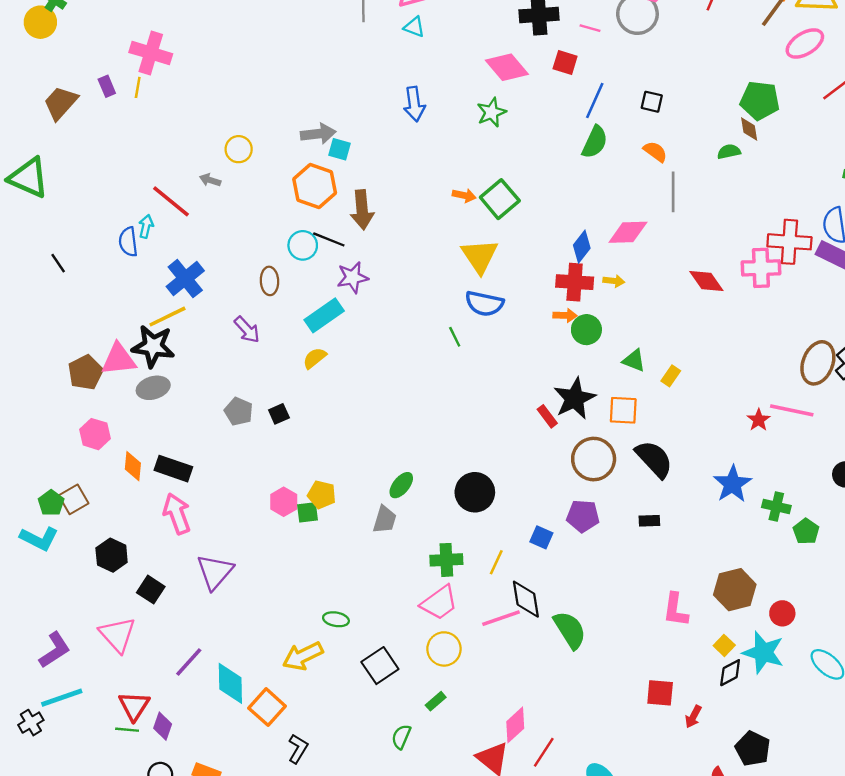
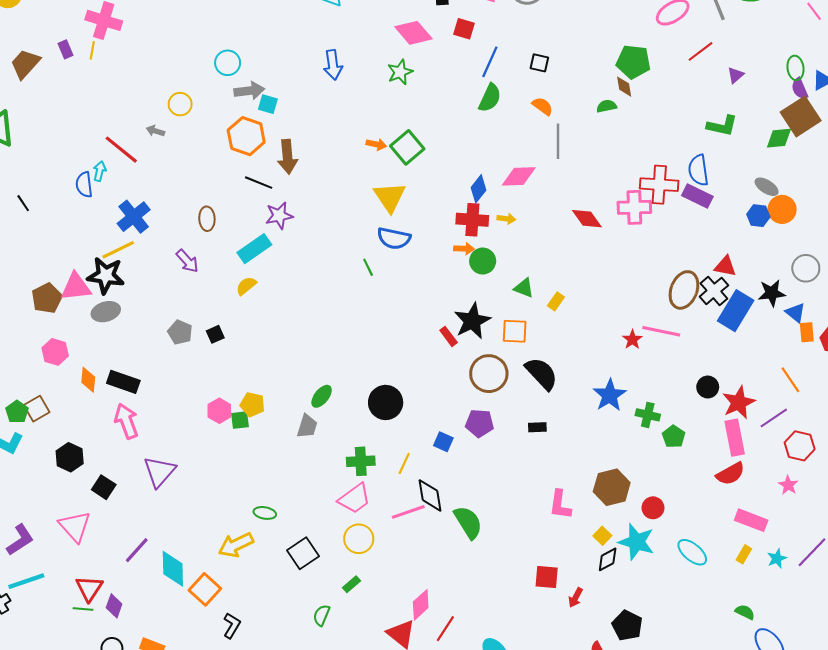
cyan circle: (303, 245) -> (228, 63), moved

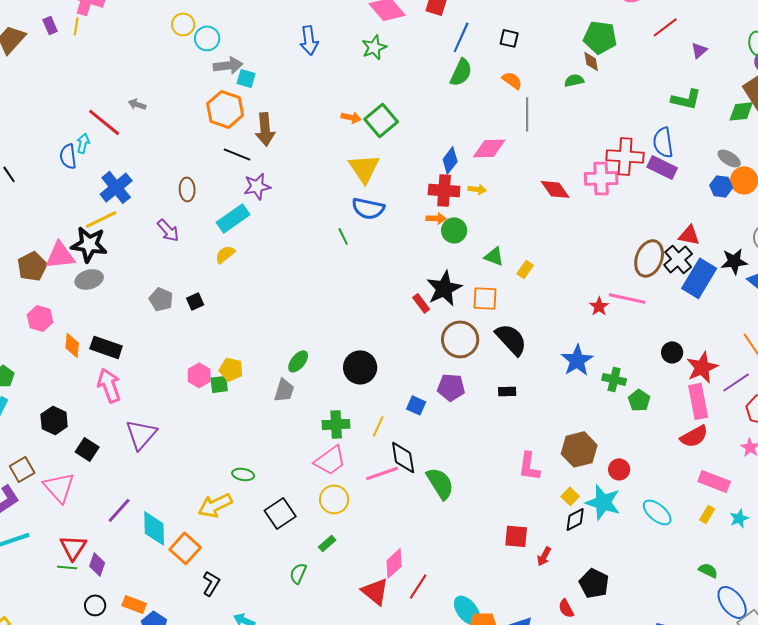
yellow circle: (180, 104) -> (183, 24), moved
brown square: (37, 409) -> (22, 469), moved

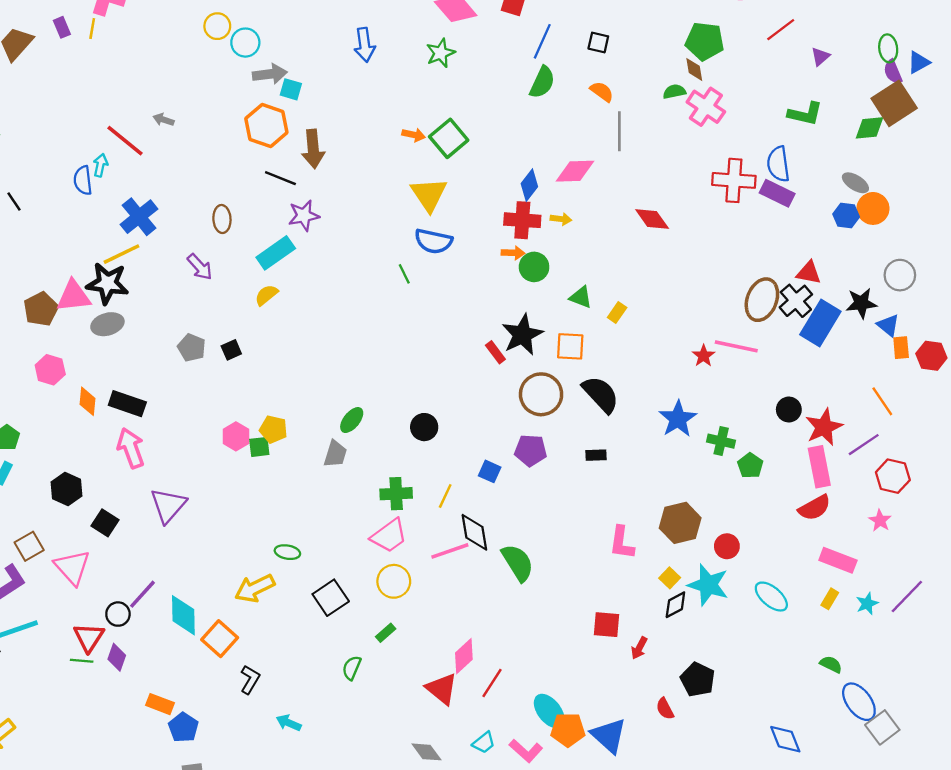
pink cross: (601, 178) -> (706, 107), moved, turned 36
black circle: (360, 367) -> (424, 427), size x0.7
black circle: (95, 605) -> (118, 614), moved

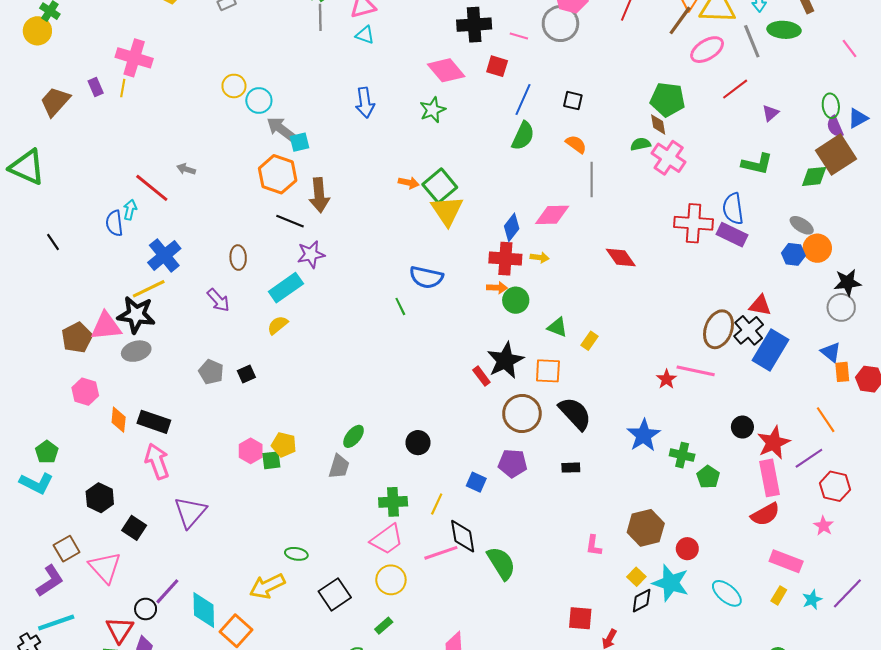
gray arrow: (270, 74) -> (281, 129), turned -136
cyan square: (291, 89) -> (299, 142), turned -30
yellow triangle: (429, 194) -> (447, 211), moved
black star: (861, 303) -> (847, 282), moved
pink L-shape: (622, 543) -> (594, 546), size x0.7

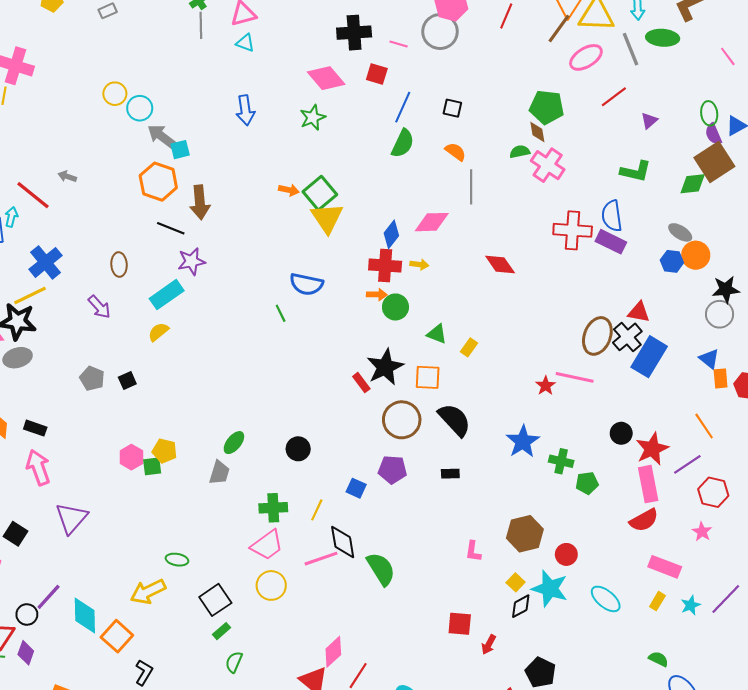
black rectangle: (154, 422) -> (35, 428), size x0.7
green pentagon: (708, 477) -> (587, 483), turned 30
green rectangle: (384, 626) -> (222, 631), moved

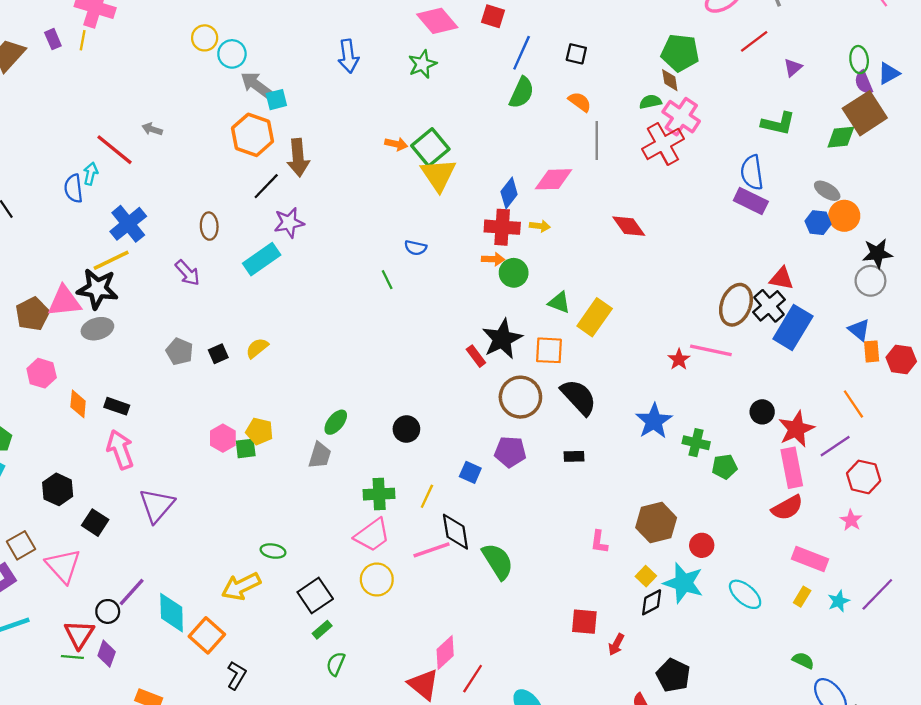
black line: (171, 228) -> (266, 186), turned -68
red cross: (573, 230) -> (663, 144), moved, turned -33
blue semicircle: (306, 284) -> (416, 248), size x0.6
yellow semicircle: (158, 332) -> (257, 348), moved
yellow rectangle: (469, 347) -> (595, 317), size x1.8

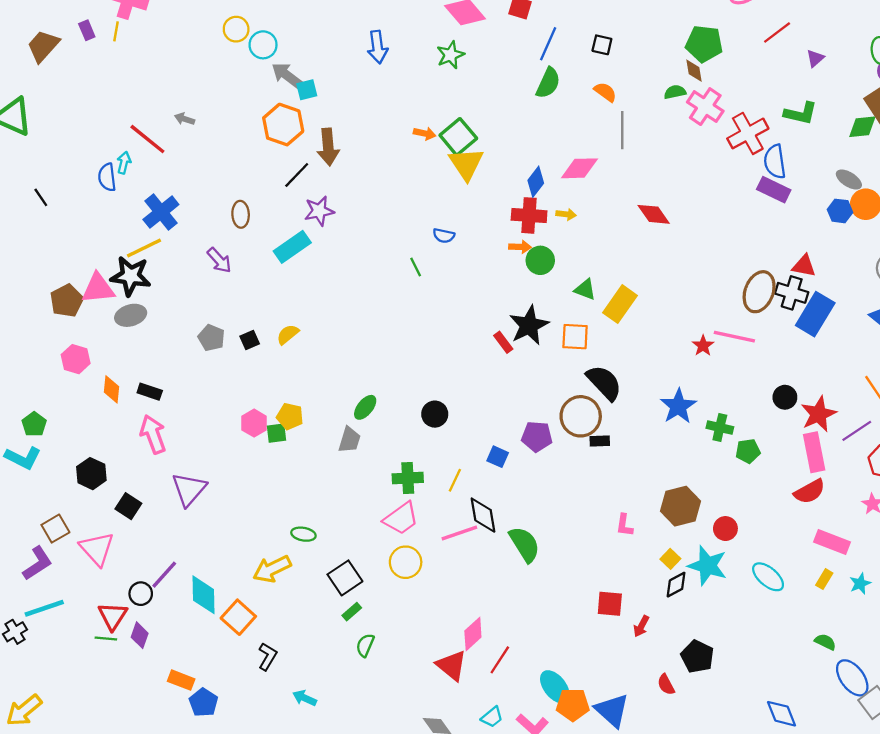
red cross: (663, 144) -> (748, 133), moved
black cross: (769, 306) -> (792, 293), turned -32
brown circle: (520, 397) -> (581, 416), moved

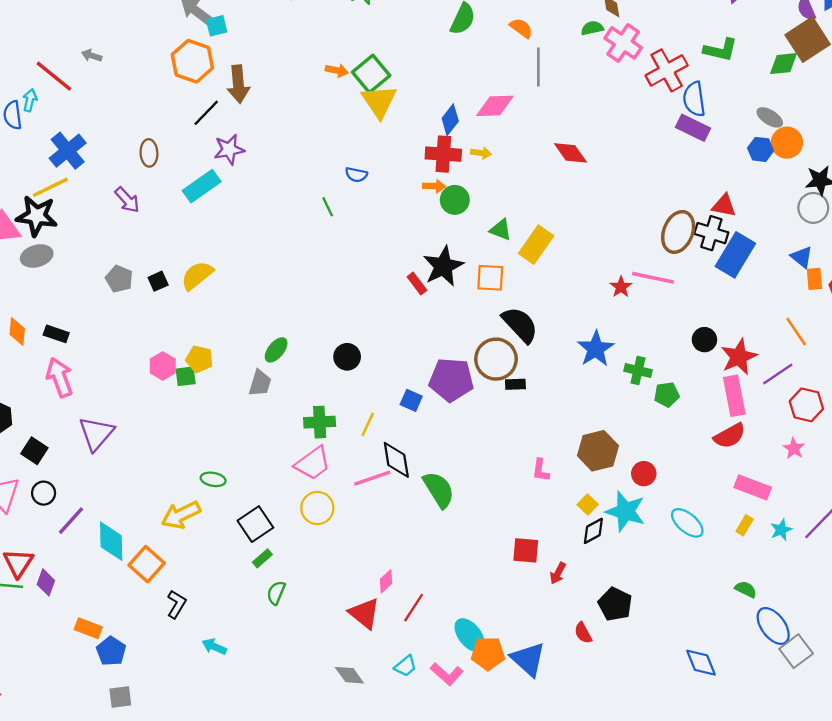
yellow semicircle: (288, 334) -> (197, 275), size x1.4
purple pentagon: (537, 437) -> (451, 380), size x1.4
black circle: (141, 594) -> (44, 493), moved
pink diamond: (473, 634) -> (386, 581), size x0.7

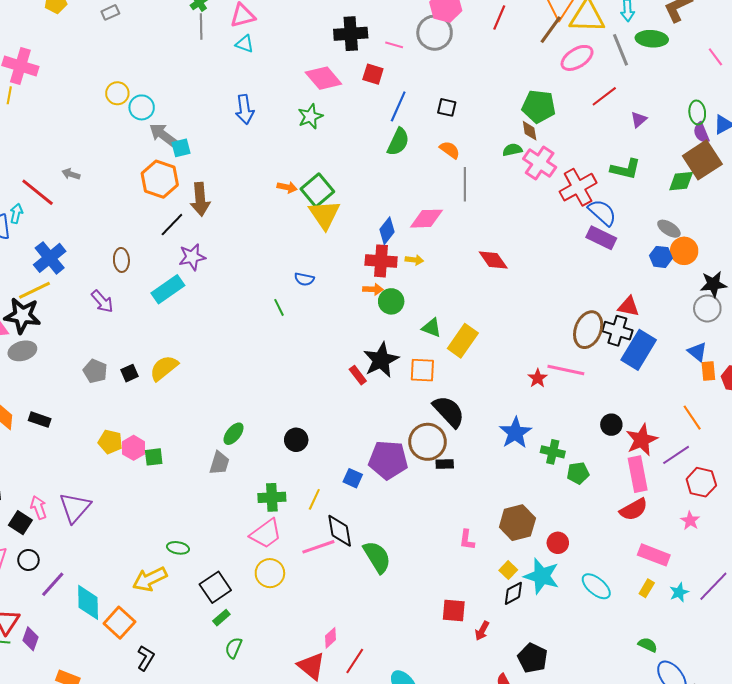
blue semicircle: (694, 99) -> (602, 212), turned 140
yellow pentagon: (199, 359) -> (110, 442), moved
pink arrow: (60, 377) -> (39, 507), moved, size x0.7

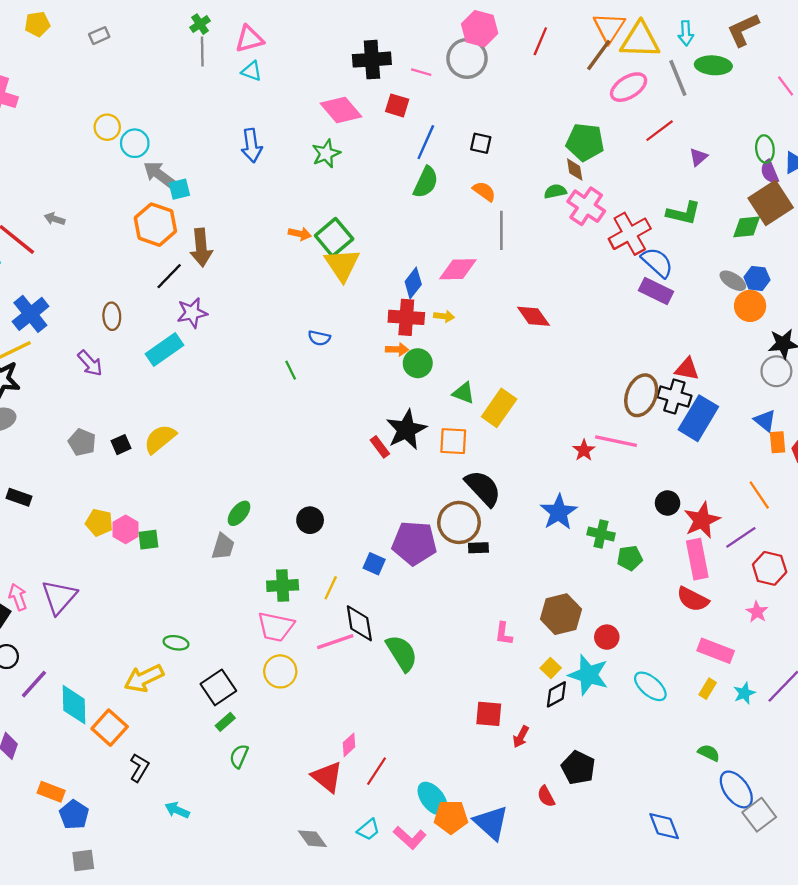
blue hexagon: (661, 257) -> (757, 278), moved
red semicircle: (634, 509) -> (693, 599), turned 56
pink trapezoid: (266, 534) -> (276, 627), turned 48

